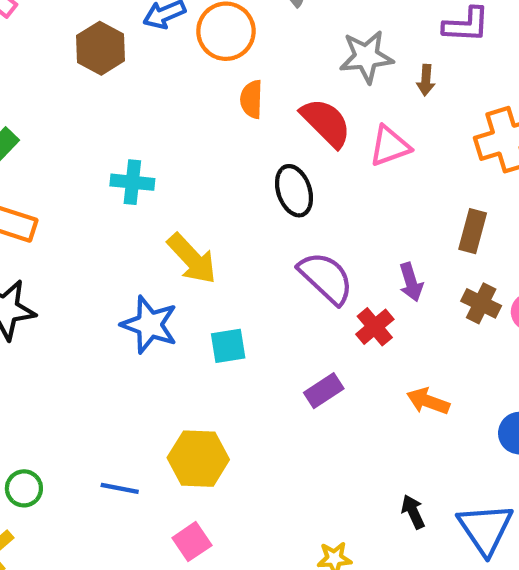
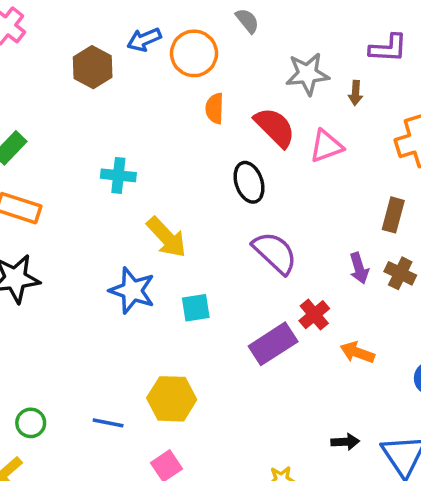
purple arrow: (411, 282) -> (359, 268), moved
red cross: (375, 327) -> (314, 315), moved
purple rectangle: (324, 391) -> (273, 344), size x1.5
black arrow: (413, 512) -> (345, 442), turned 112

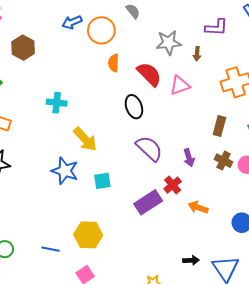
brown hexagon: (93, 67) -> (23, 48), moved
purple arrow: (359, 268) -> (189, 158), moved

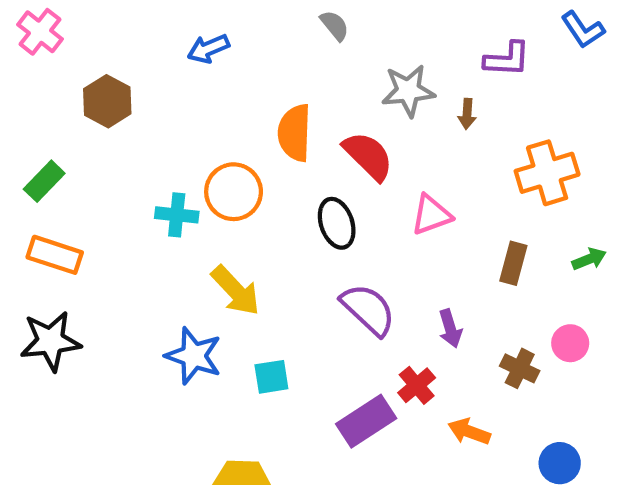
orange circle: (101, 30) -> (234, 192), moved
orange semicircle: (114, 63) -> (295, 133), size x1.5
pink triangle: (180, 85) -> (431, 215), moved
brown cross: (223, 161) -> (520, 368), moved

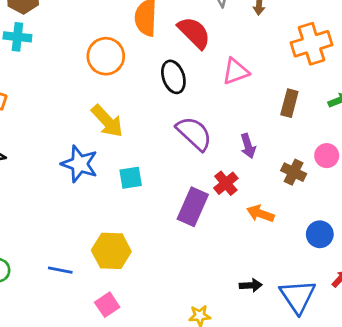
cyan cross: (177, 215) -> (17, 37), moved
purple rectangle: (366, 421) -> (193, 207), turned -33

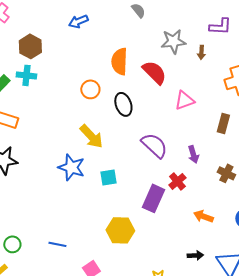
orange circle: (106, 56) -> (90, 89), size x0.7
black ellipse: (173, 77) -> (123, 104), moved
orange arrow: (260, 214) -> (203, 216), moved
yellow hexagon: (111, 251) -> (120, 230), moved

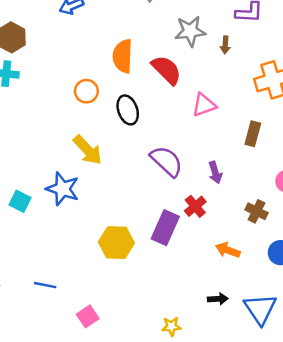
brown cross: (226, 173) -> (257, 211), moved
cyan square: (108, 177) -> (20, 201), moved, turned 36
yellow hexagon: (120, 230) -> (116, 243), moved

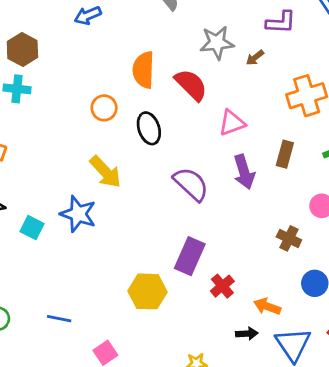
brown arrow: (225, 45) -> (255, 58), turned 48
purple arrow: (215, 173) -> (244, 172), moved, size x1.4
red cross: (195, 206) -> (222, 286), moved
yellow hexagon: (116, 243) -> (148, 291), moved
orange arrow: (228, 250) -> (267, 306), moved

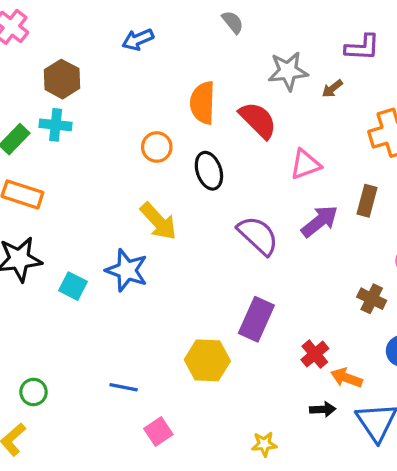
purple arrow: (244, 172) -> (320, 221), turned -112
red cross: (222, 286) -> (315, 354), moved
blue line: (59, 319) -> (124, 387), moved

